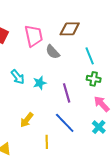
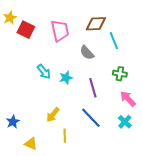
gray semicircle: (53, 52) -> (87, 53), moved
cyan line: (90, 56) -> (114, 41), moved
yellow line: (47, 142) -> (65, 136), moved

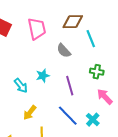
cyan arrow: (44, 72) -> (21, 86), moved
cyan cross: (125, 122) -> (93, 120), moved

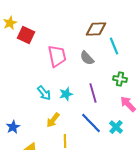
pink trapezoid: (37, 29) -> (57, 56), moved
cyan star: (43, 76) -> (66, 94), moved

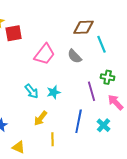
red square: (26, 35) -> (14, 33), turned -36
pink trapezoid: (57, 56) -> (45, 54), turned 50
purple line: (93, 93) -> (92, 91), moved
blue line: (91, 123) -> (79, 121), turned 55

